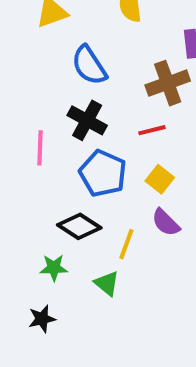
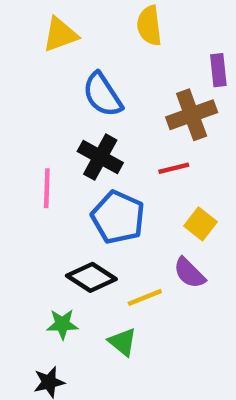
yellow square: (160, 179) -> (201, 224), moved
yellow line: (126, 244) -> (145, 297), turned 48

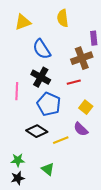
green star: (62, 324) -> (18, 160), moved
green triangle: (123, 342) -> (48, 169), moved

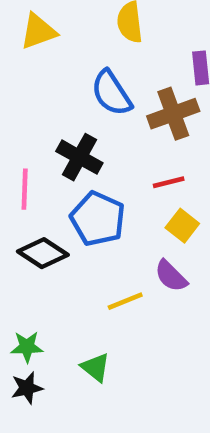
blue semicircle: (42, 49) -> (111, 93), moved
red line: (74, 82) -> (169, 182), moved
black diamond: (37, 131) -> (43, 253), moved

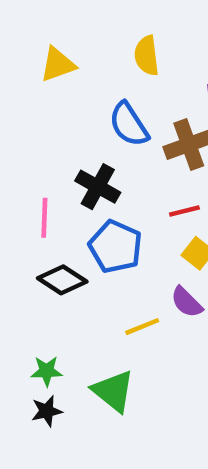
green triangle: (95, 367) -> (113, 391), size x1.5

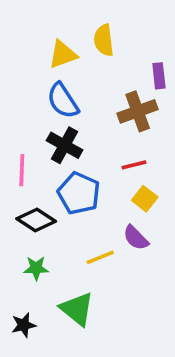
yellow triangle: (58, 64) -> (63, 54), moved
blue semicircle: (129, 124) -> (63, 101), moved
green star: (47, 371) -> (36, 268), moved

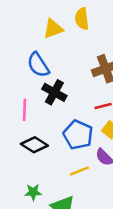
blue semicircle: (63, 101) -> (38, 65), moved
blue pentagon: (79, 193) -> (78, 135), moved
green star: (36, 268) -> (33, 192), moved

